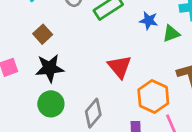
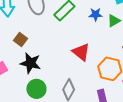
black star: (50, 68) -> (30, 63), turned 30

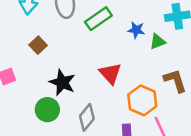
black star: (30, 63) -> (62, 82), moved

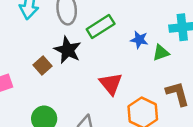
brown square: (38, 45) -> (43, 66), moved
black star: (62, 82) -> (68, 50), moved

